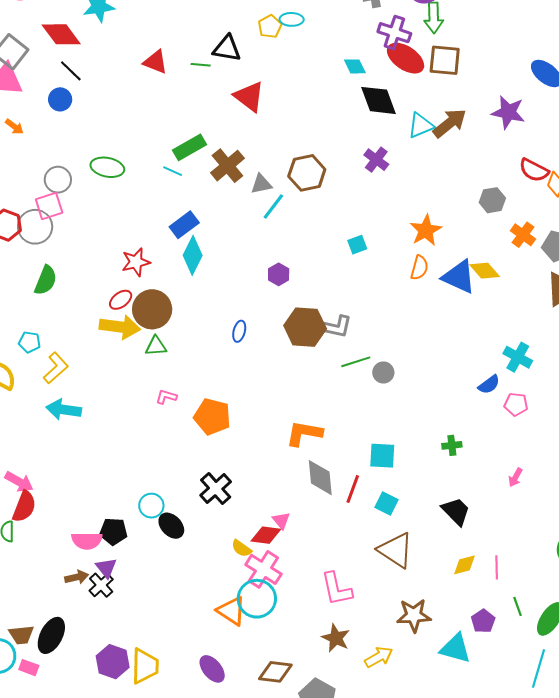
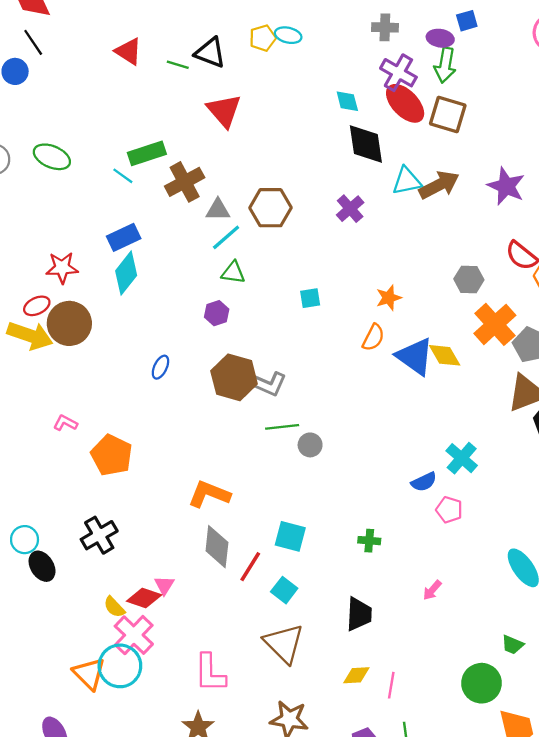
orange star: (426, 230) -> (389, 298), size x0.7
orange cross: (523, 235) -> (495, 324), size x1.5
green triangle: (156, 346) -> (233, 273), moved
black trapezoid: (456, 511) -> (359, 614), turned 36

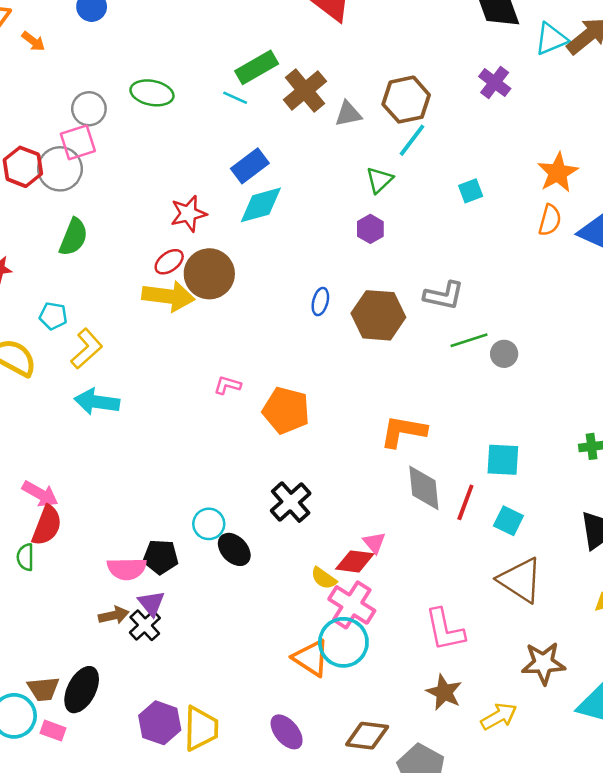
cyan line: (226, 237) -> (412, 140), moved
cyan diamond: (126, 273) -> (261, 205), turned 48
green triangle: (233, 273) -> (379, 180), turned -40
orange star: (389, 298) -> (558, 173), size x1.4
brown hexagon: (234, 377) -> (378, 315), moved

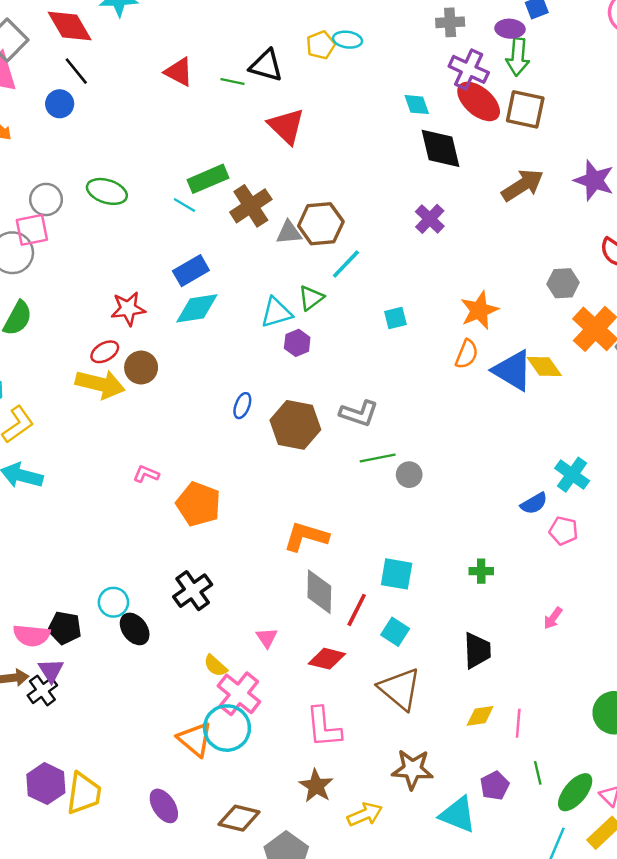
cyan triangle: (551, 39) -> (276, 313), moved
brown hexagon: (406, 100) -> (321, 224), moved
brown circle: (209, 274) -> (141, 367), size x0.7
red diamond: (355, 561) -> (327, 659), moved

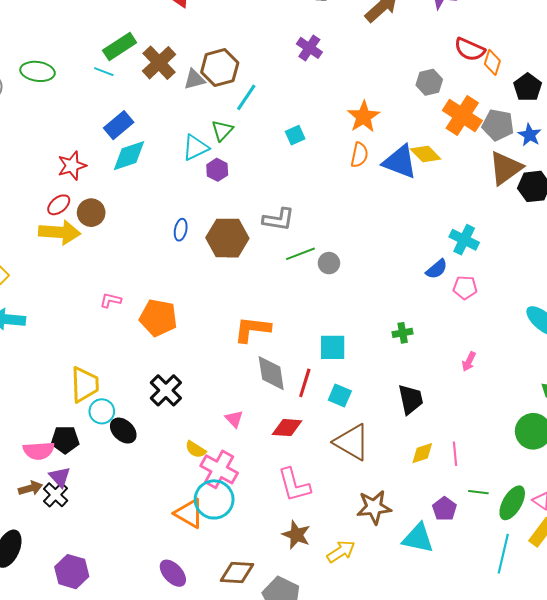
green line: (538, 773) -> (478, 492), turned -60
yellow trapezoid: (84, 793) -> (85, 385), moved

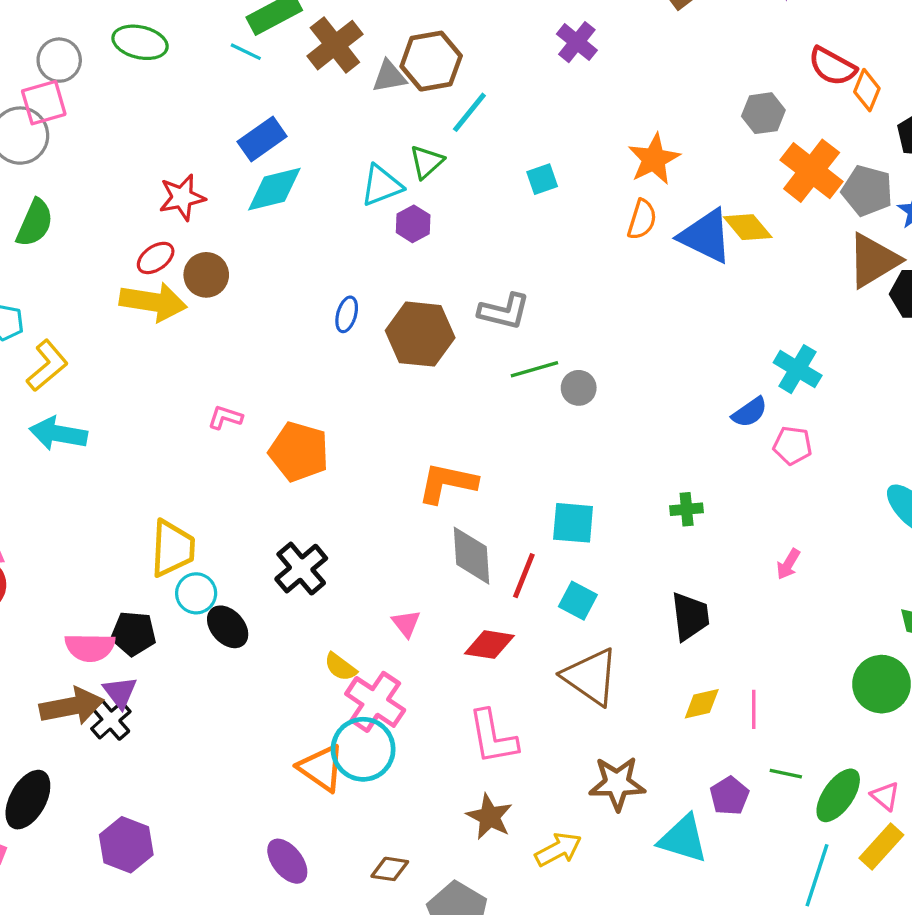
brown arrow: (30, 488) -> (72, 706), size x1.6
brown diamond: (237, 573) -> (390, 869), size x0.7

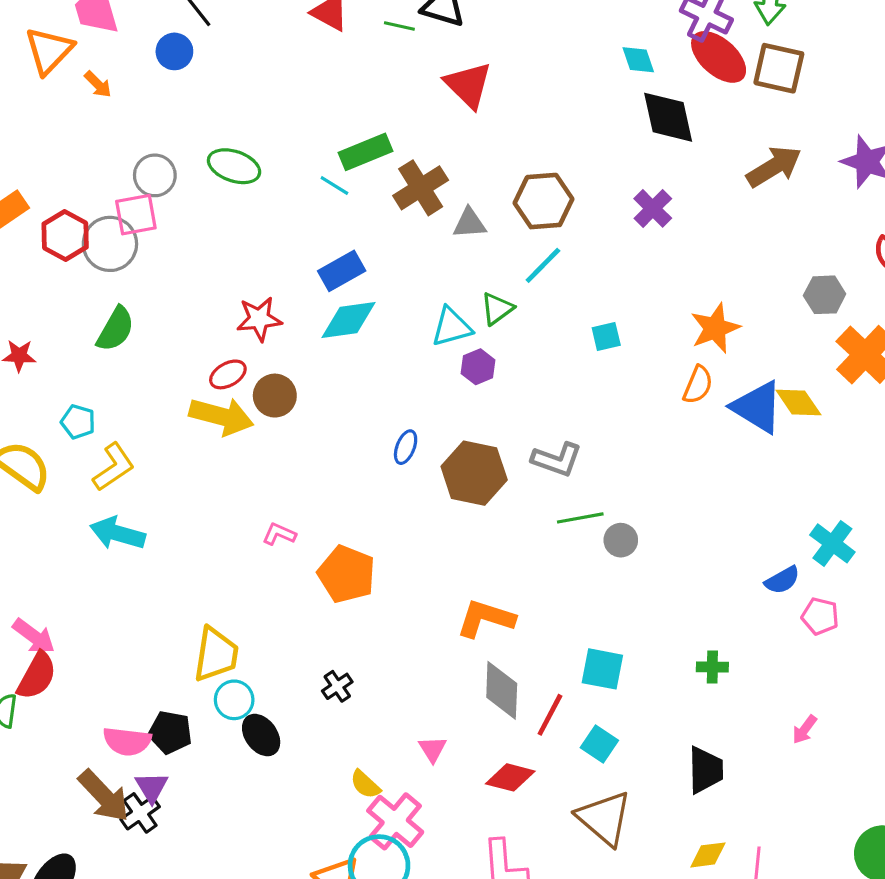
brown hexagon: (431, 61) -> (544, 201), moved
black cross: (301, 569) -> (337, 686), size x0.6
brown arrow: (72, 706) -> (104, 796), turned 52

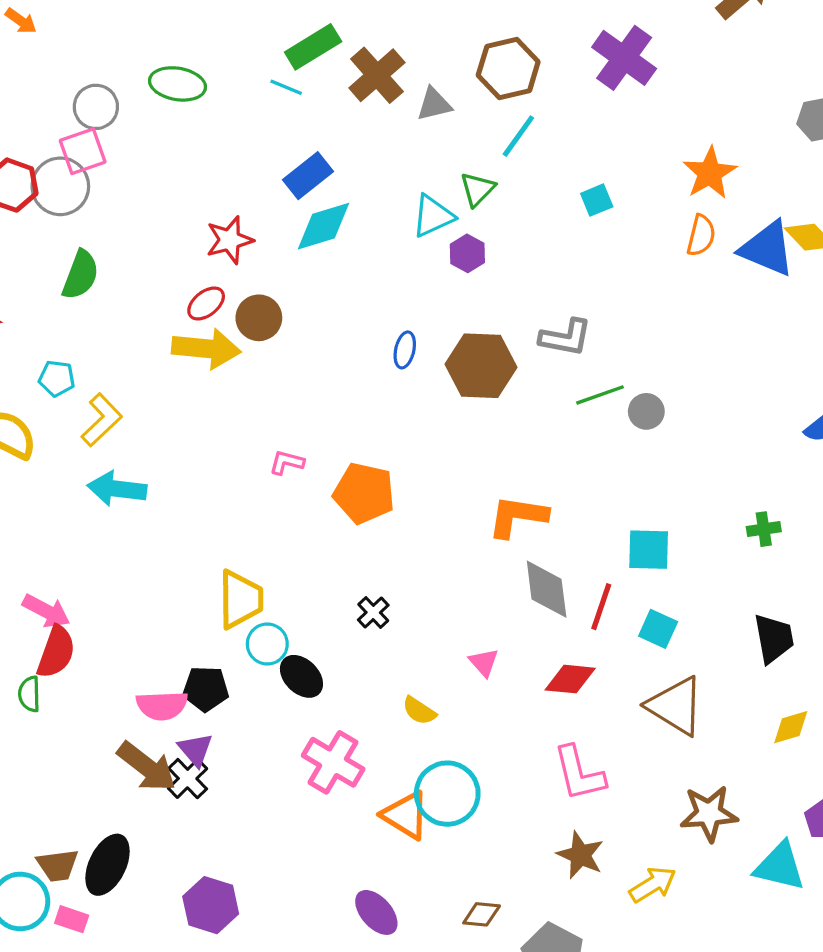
purple cross: (653, 208) -> (624, 58), size x1.5
pink cross: (395, 821) -> (333, 762), moved

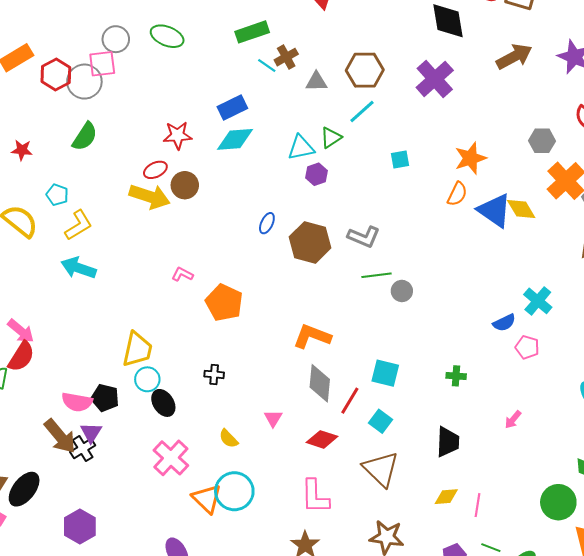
brown cross: (377, 75) -> (286, 57), size x0.7
cyan line: (286, 87) -> (267, 65), moved
black cross: (373, 613) -> (214, 374), turned 36

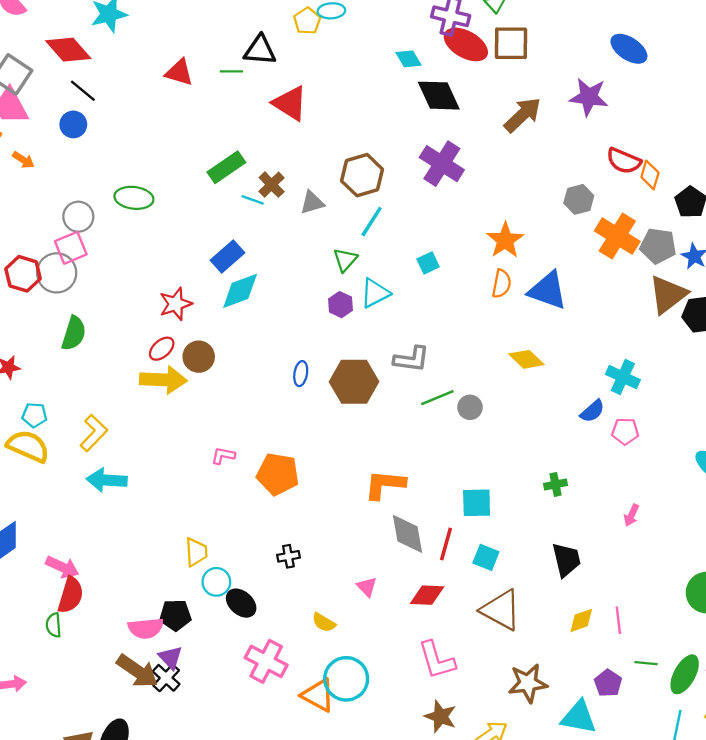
cyan triangle: (301, 148) -> (375, 293), moved
cyan pentagon: (57, 195) -> (34, 415), moved
yellow diamond: (521, 209) -> (526, 359), moved
yellow trapezoid: (137, 349) -> (196, 552), size x0.7

